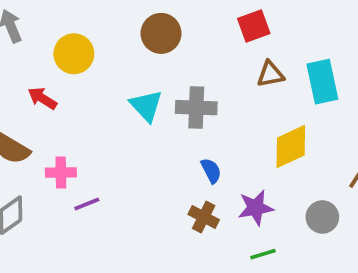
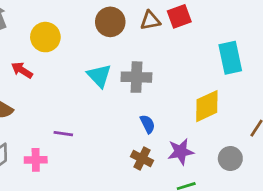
brown triangle: (270, 74) -> (150, 20), moved
pink cross: (61, 172) -> (36, 160), moved
purple line: (87, 204) -> (63, 134), moved, turned 30

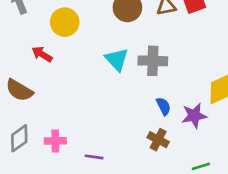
purple line: (63, 134) -> (94, 157), moved
purple star: (181, 152) -> (194, 116), moved

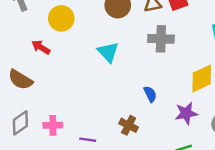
gray cross: (153, 61) -> (161, 39), moved
purple star: (194, 116) -> (186, 113), moved
brown cross: (158, 140) -> (129, 125), moved

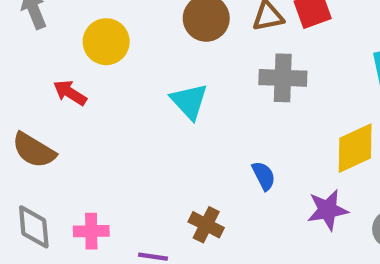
gray diamond: (20, 123) -> (34, 227), turned -60
brown cross: (129, 125) -> (206, 225), moved

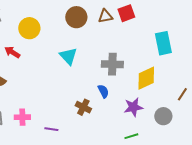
gray cross: (283, 78) -> (112, 64), moved
brown cross: (206, 225) -> (83, 107), moved

